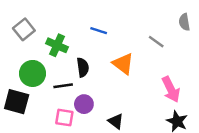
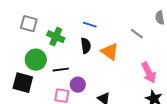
gray square: (24, 29) -> (29, 24), turned -36
black semicircle: (83, 67) -> (86, 46), moved

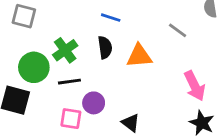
green cross: (56, 37) -> (65, 50), moved, turned 30
orange triangle: (110, 52) -> (139, 56), turned -42

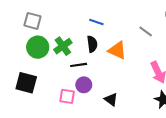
orange triangle: (139, 56) -> (117, 50), turned 30
green circle: (34, 67) -> (38, 47), moved
black line: (69, 82) -> (79, 65), moved

